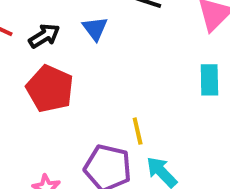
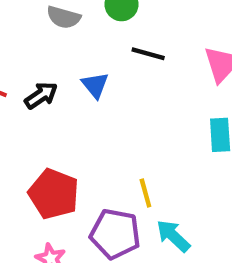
red pentagon: (50, 89) -> (54, 194), moved

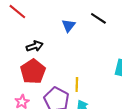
black arrow: (41, 95) -> (35, 46), moved

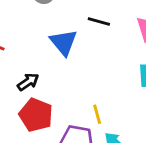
blue triangle: (69, 26) -> (64, 42), size x1.5

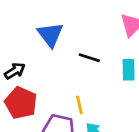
black line: (99, 21) -> (89, 58), moved

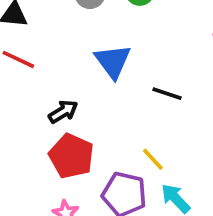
yellow line: (79, 105) -> (153, 159), turned -30

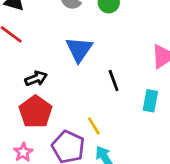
black line: (167, 94) -> (114, 81), turned 40

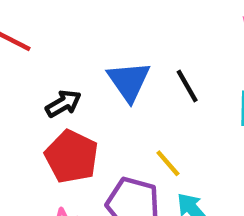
blue triangle: (79, 49) -> (129, 81), moved

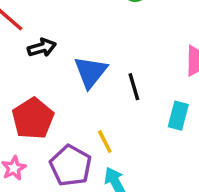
black arrow: (63, 104) -> (42, 48), moved

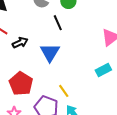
black line: (134, 87) -> (58, 23), moved
cyan rectangle: (178, 116) -> (103, 70), turned 56

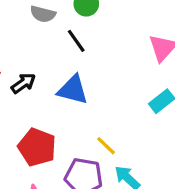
blue triangle: (50, 52) -> (73, 90), turned -35

